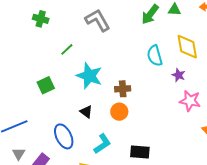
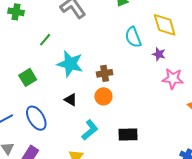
blue ellipse: (64, 136) -> (36, 118), moved

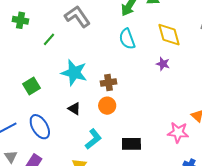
cyan semicircle: (133, 37) -> (127, 39), moved
green line: (45, 40) -> (49, 39), moved
pink star: (173, 79) -> (178, 132), moved

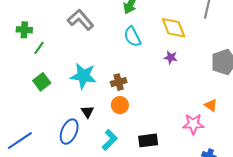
green line: (49, 39) -> (39, 48), moved
green square: (32, 86) -> (42, 82), moved
black triangle: (74, 109) -> (87, 112), turned 32
blue ellipse: (40, 127) -> (69, 132), moved, turned 60

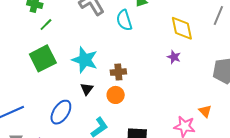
cyan semicircle: (132, 37) -> (124, 20), moved
green square: (42, 82) -> (43, 58), size x1.5
black triangle: (87, 112) -> (87, 89), moved

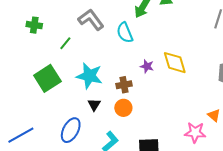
green line: (46, 25) -> (65, 43), moved
yellow diamond: (182, 28) -> (175, 63), moved
purple star: (174, 57) -> (147, 66), moved

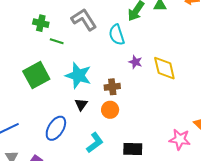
green cross: (34, 25) -> (41, 23), moved
green line: (65, 43) -> (57, 41), turned 64
purple star: (147, 66) -> (135, 62), moved

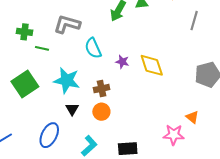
gray L-shape: (84, 20) -> (67, 24), turned -36
cyan semicircle: (117, 35) -> (93, 48), moved

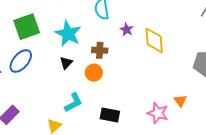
blue ellipse: (49, 135) -> (21, 61), moved

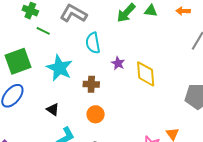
black triangle: (66, 63) -> (53, 109), moved, turned -40
orange circle: (94, 73) -> (96, 114), moved

